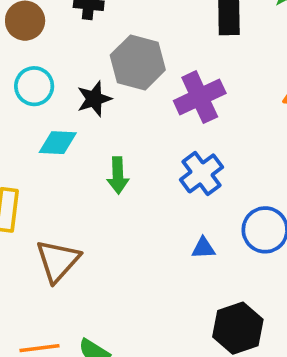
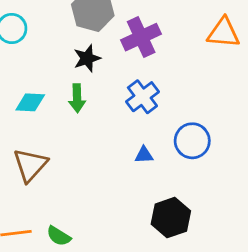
black star: (94, 99) -> (87, 58), moved
cyan diamond: (58, 143) -> (30, 102), moved

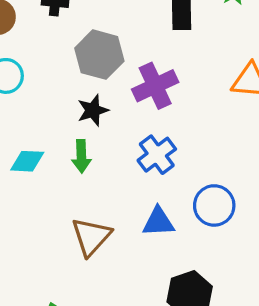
blue triangle: (144, 155) -> (158, 222), size x1.5
brown triangle: (30, 165) -> (91, 237), moved

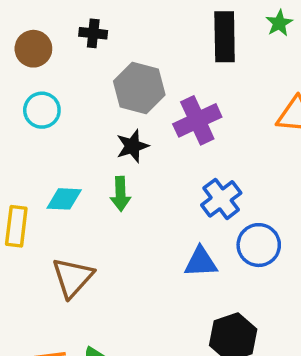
blue cross: (157, 155) -> (221, 199), moved
brown triangle: (91, 237) -> (73, 277), moved

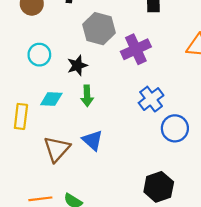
cyan circle: (42, 110) -> (39, 55), moved
black star: (132, 146) -> (77, 65), moved
blue triangle: (201, 262) -> (92, 140), moved, turned 45

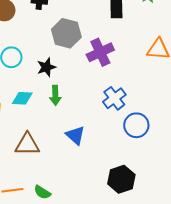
blue triangle: (92, 140) -> (75, 135), moved
brown triangle: (57, 149) -> (27, 144), turned 48

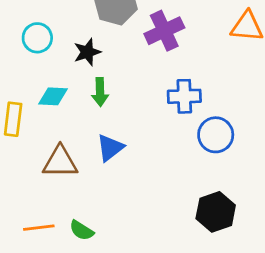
blue cross: (114, 98) -> (184, 96), turned 35
blue triangle: (75, 135) -> (110, 148), moved, turned 40
black hexagon: (121, 179) -> (216, 212), moved

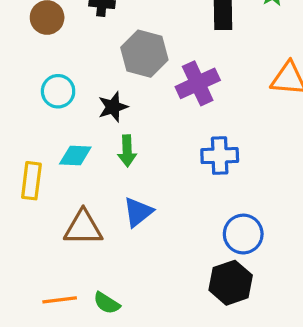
blue circle: (216, 135) -> (243, 234), moved
black hexagon: (216, 212) -> (231, 283), moved

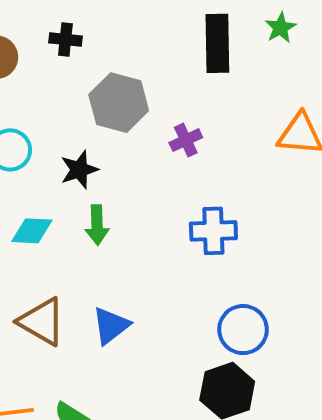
purple cross: (198, 83) -> (186, 140), size x0.6
blue triangle: (138, 212) -> (111, 326), moved
brown triangle: (83, 228) -> (42, 322), turned 30

